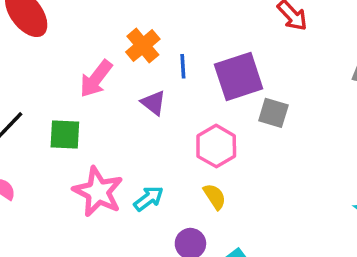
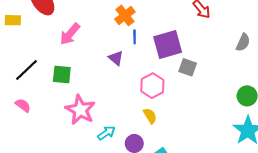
orange cross: (143, 46) -> (125, 15), moved
pink arrow: (96, 79) -> (70, 34), moved
cyan arrow: (149, 199) -> (106, 133), moved

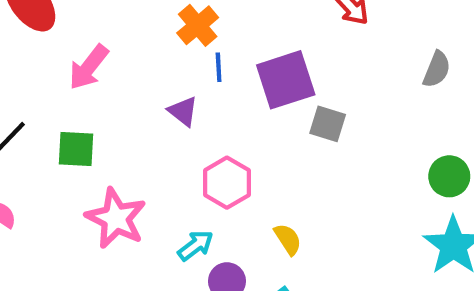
pink hexagon: (152, 86) -> (227, 183), moved
yellow semicircle: (150, 116) -> (288, 239), moved
cyan arrow: (106, 133) -> (196, 246), moved

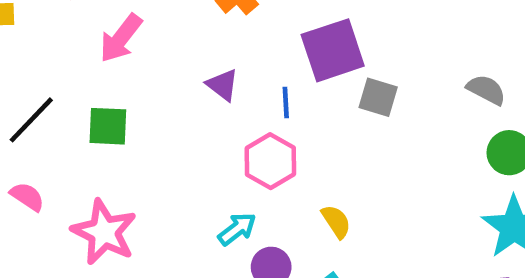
blue line: (219, 67) -> (286, 102), moved
gray semicircle: (437, 69) -> (486, 90), moved, turned -84
pink star: (116, 218) -> (104, 232), moved

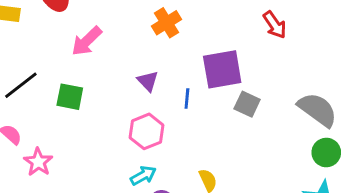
gray semicircle: (486, 90) -> (318, 110), size x1.6
pink hexagon: (270, 161) -> (147, 131), moved
pink star: (104, 232) -> (38, 162), moved, size x0.7

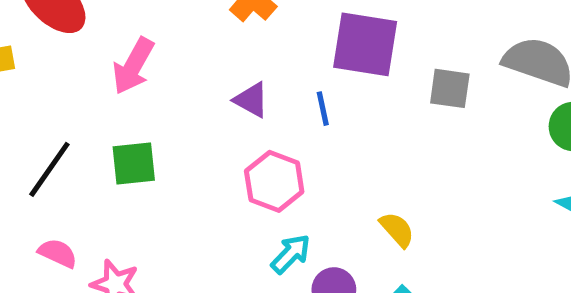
purple square: (222, 69) -> (365, 44), turned 36
gray square: (247, 104) -> (450, 88), moved

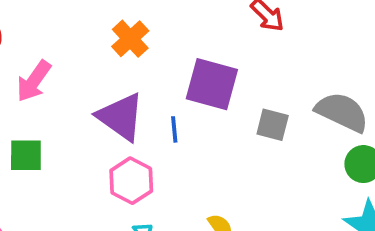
purple triangle: (251, 100) -> (121, 117), size x1.8

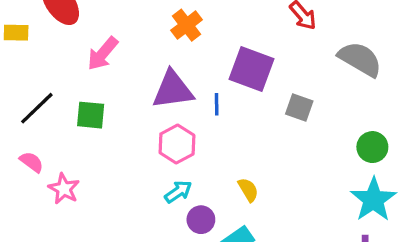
gray semicircle: (342, 112) -> (360, 59), moved
purple triangle: (121, 117) -> (173, 90), turned -48

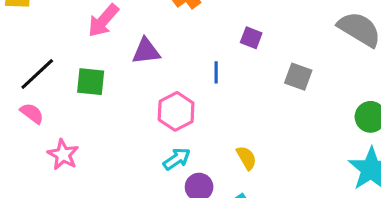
purple square: (251, 69) -> (251, 38), size x0.5
purple triangle: (173, 90) -> (146, 51), moved, size x0.7
pink semicircle: (32, 162) -> (32, 113), moved

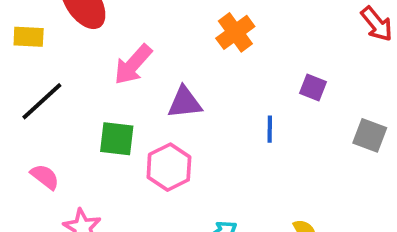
black line: (37, 74) -> (42, 101), moved
pink hexagon: (176, 111) -> (169, 167), moved

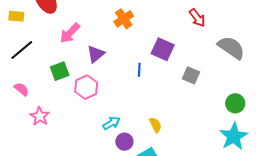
purple square: (313, 87) -> (163, 49), size x1.6
purple triangle: (185, 103) -> (96, 54), turned -36
green square: (117, 139) -> (60, 71), turned -30

